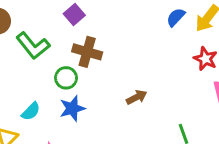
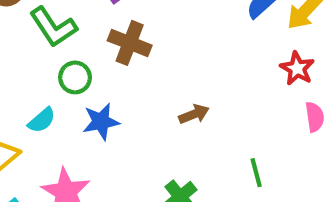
green circle: (66, 78) -> (75, 77), moved

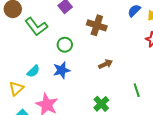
brown cross: (130, 43) -> (97, 25), moved
green circle: (75, 77) -> (65, 45), moved

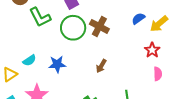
green circle: (65, 45) -> (73, 28), moved, size x1.6
brown arrow: (106, 64) -> (101, 66), turned 136

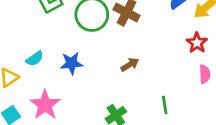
brown arrow: (101, 66) -> (130, 65), turned -152

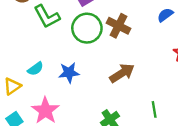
brown arrow: (130, 65) -> (122, 73), size x1.5

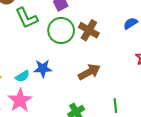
cyan semicircle: (35, 69) -> (22, 76), moved

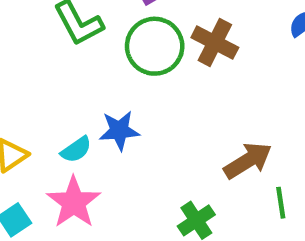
brown arrow: (89, 72) -> (248, 161), moved

